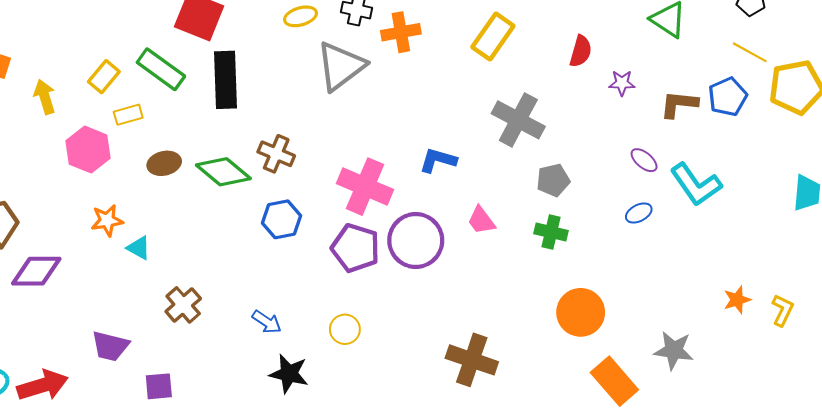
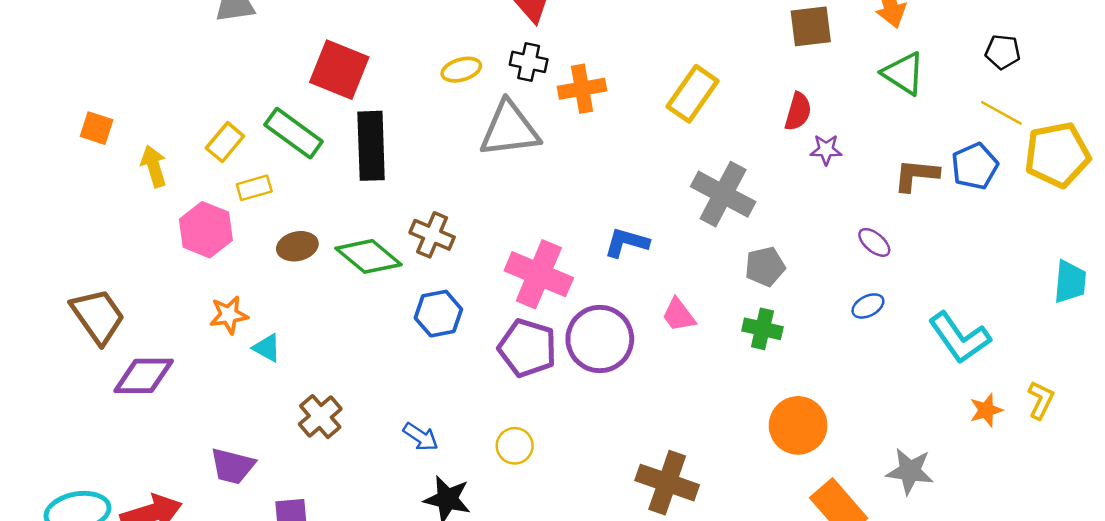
gray triangle: (341, 66) -> (510, 129), turned 30
purple star: (622, 83) -> (826, 150), moved
cyan L-shape: (696, 184) -> (959, 338), moved
yellow L-shape: (783, 310) -> (1041, 400), moved

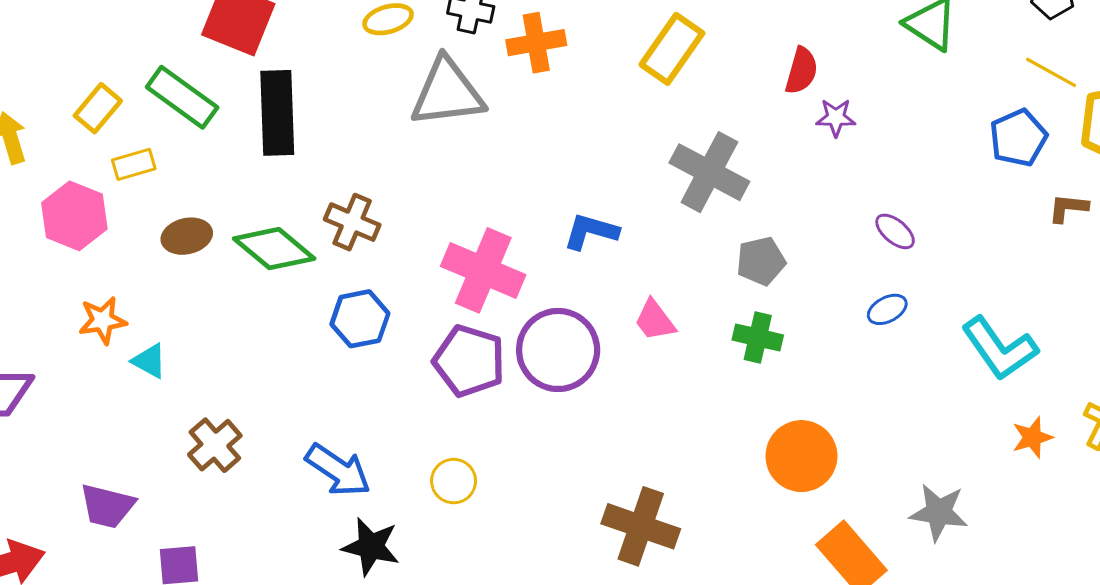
brown L-shape: (916, 175) -> (1068, 208), moved, size x0.7
blue arrow: (421, 437) -> (338, 470), size x1.5

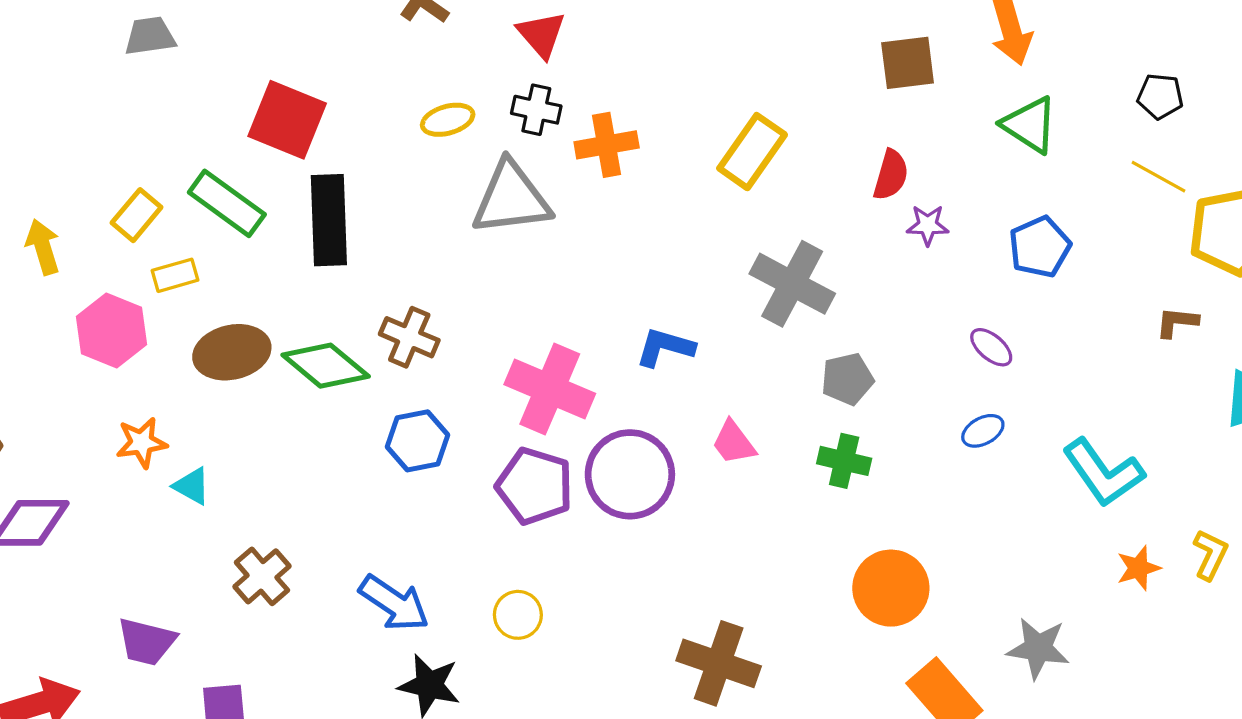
blue pentagon: (1018, 138) -> (1040, 247), moved
brown ellipse: (187, 236) -> (232, 352), size x1.4

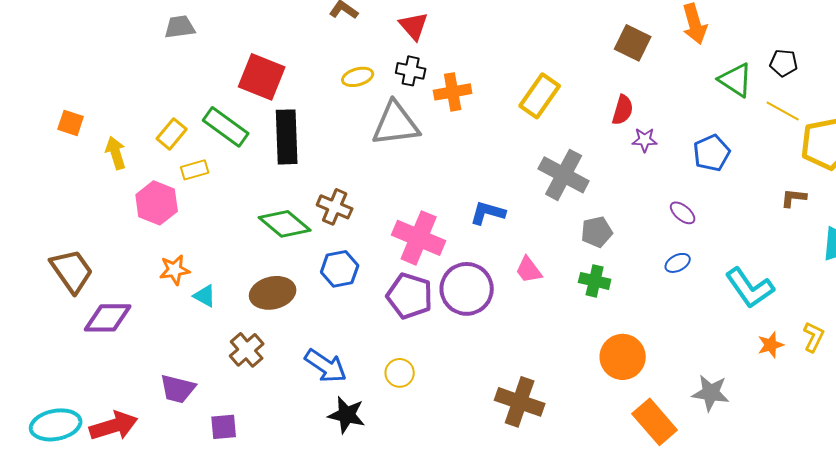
brown square: (908, 63) -> (633, 43), turned 33
green triangle: (1030, 125) -> (736, 80), moved
brown ellipse: (232, 352) -> (273, 293), moved

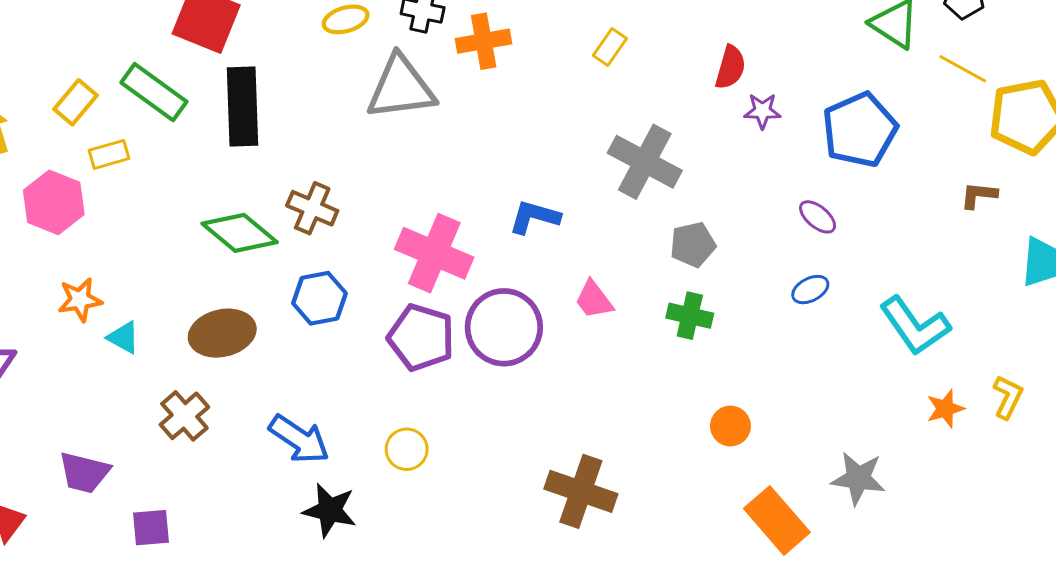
yellow rectangle: (540, 96) -> (610, 47), size x0.6
blue pentagon: (712, 153) -> (860, 130), size x1.4
orange circle: (623, 357) -> (730, 426), size x0.6

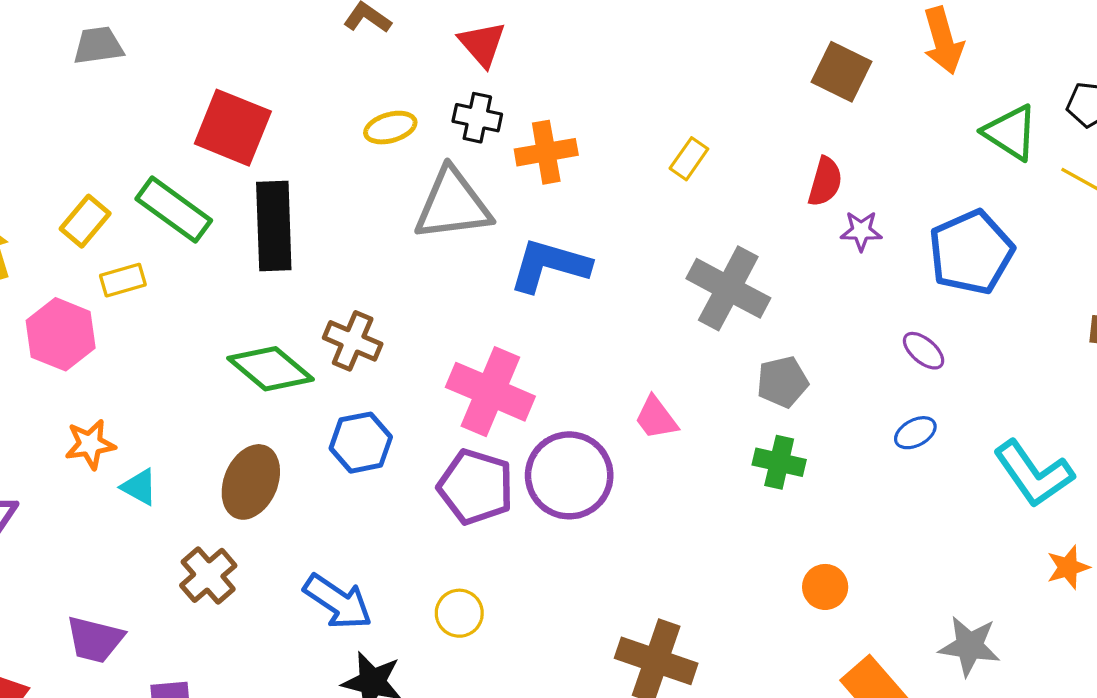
blue L-shape: (534, 217) -> (549, 265), moved, size x1.4
pink trapezoid: (594, 300) -> (656, 418), moved
brown ellipse: (222, 333) -> (251, 482), turned -54

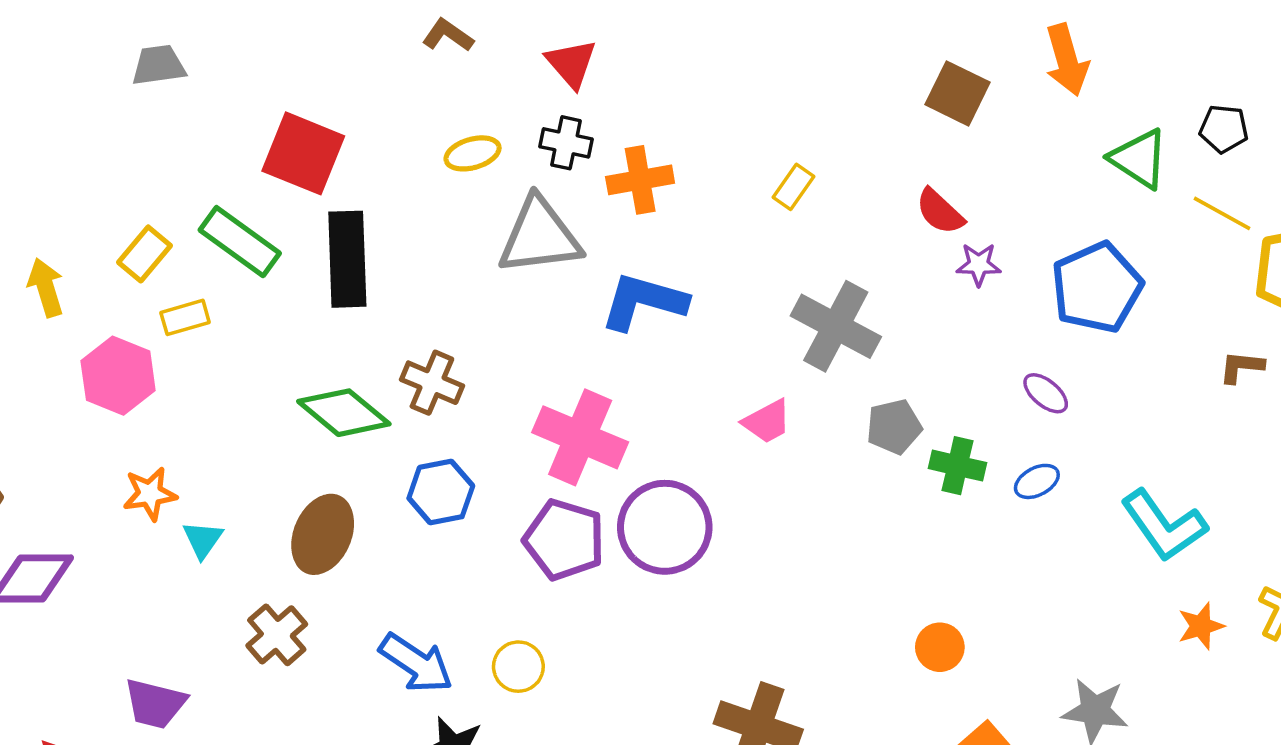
red semicircle: (825, 182) -> (940, 212), turned 117
pink trapezoid: (656, 418) -> (767, 421), moved, turned -81
green cross: (779, 462) -> (957, 466), moved
cyan triangle: (139, 487) -> (203, 540), turned 36
yellow circle: (459, 613) -> (518, 667), moved

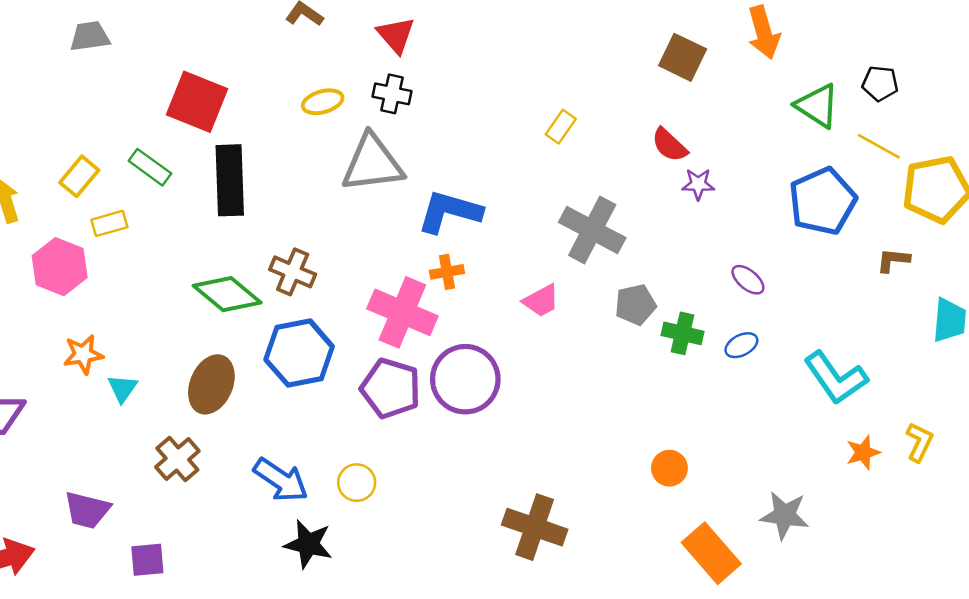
orange cross: (640, 180) -> (447, 272), moved, size x0.7
green rectangle: (240, 242) -> (150, 167), size x0.7
blue pentagon: (1097, 287) -> (823, 201), moved
blue hexagon: (441, 492) -> (299, 353), size x1.4

